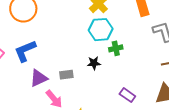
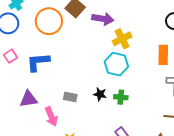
green cross: (116, 48) -> (121, 97), moved
purple triangle: (39, 78) -> (29, 99), moved

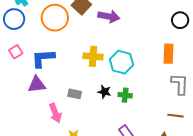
yellow cross: (122, 39) -> (93, 56), moved, turned 30
purple triangle: (29, 99) -> (37, 85), moved

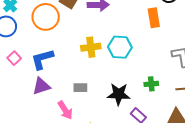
orange rectangle: (168, 54) -> (154, 18), moved
black star: (104, 92) -> (119, 94), moved, size x1.6
green cross: (125, 95) -> (151, 84), moved

